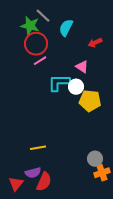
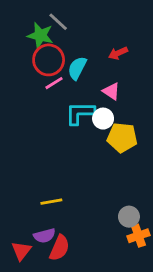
cyan semicircle: (66, 28) -> (77, 68), moved
red arrow: (95, 43) -> (118, 53), moved

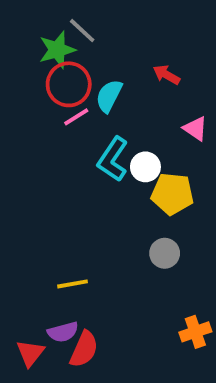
green star: (40, 35) -> (57, 50), turned -30
red arrow: (118, 53) -> (167, 75), turned 54
pink triangle: (111, 91) -> (195, 128), moved
cyan L-shape: (80, 113) -> (113, 159), turned -56
gray circle: (129, 217) -> (165, 253), moved

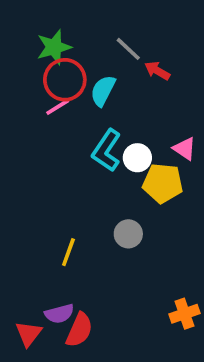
gray line: (82, 31) -> (128, 49), moved
pink line: (76, 117) -> (58, 107), moved
pink triangle: (195, 128) -> (184, 149), moved
gray circle: (165, 253) -> (128, 234), moved
yellow line: (72, 284) -> (68, 252), moved, turned -60

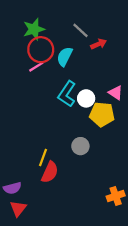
red arrow: (157, 71) -> (99, 44), turned 126
purple semicircle: (59, 314) -> (12, 188), moved
red semicircle: (79, 330) -> (50, 172), moved

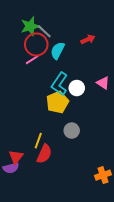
gray line: (80, 30) -> (44, 31), moved
yellow pentagon: (102, 114) -> (58, 102), moved, turned -30
red triangle: (18, 208) -> (16, 157), moved

